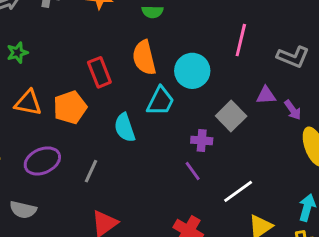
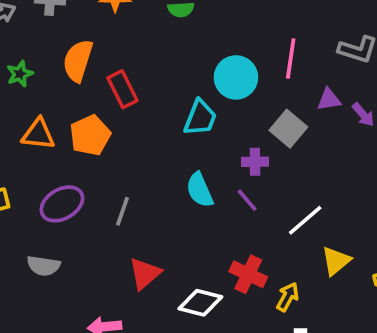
pink line: (241, 40) -> (291, 58), moved
orange semicircle: (144, 58) -> (78, 61), moved, turned 36
cyan semicircle: (125, 128) -> (200, 190), moved

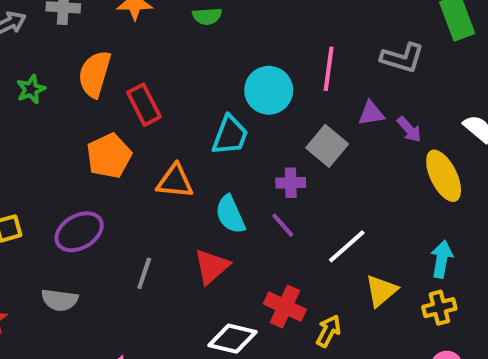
orange triangle: (38, 134) -> (175, 181), moved
gray line: (123, 211) -> (144, 273), moved
red triangle: (145, 274) -> (212, 266), moved

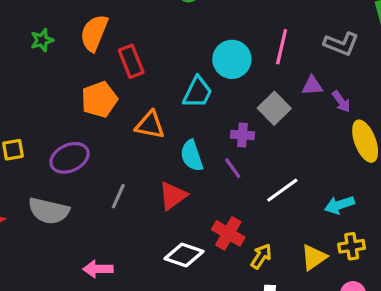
cyan arrow: (442, 259) -> (339, 205), moved, turned -124
yellow triangle: (381, 291) -> (314, 257), moved
gray semicircle: (60, 300) -> (49, 211), size x1.4

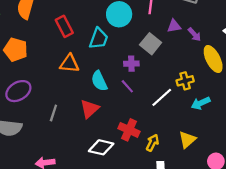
red rectangle: (131, 61) -> (64, 26), moved
orange pentagon: (99, 100) -> (16, 50), moved, turned -30
yellow cross: (352, 246) -> (185, 81), moved

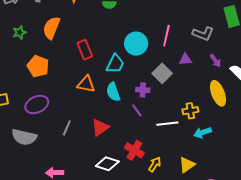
purple arrow: (194, 34) -> (215, 61), moved
cyan semicircle: (99, 81) -> (113, 92), moved
white line: (162, 97) -> (167, 124), turned 30

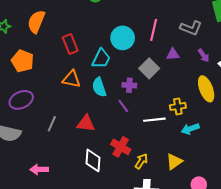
red triangle: (100, 127) -> (86, 123), turned 42
white diamond: (107, 164) -> (93, 160), turned 75

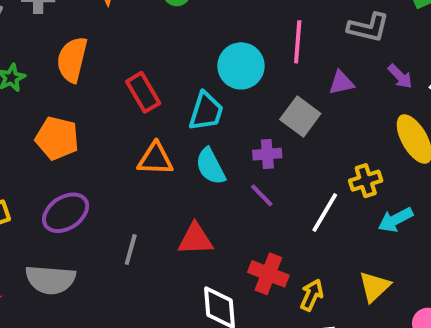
white line: (154, 120) -> (325, 212), turned -45

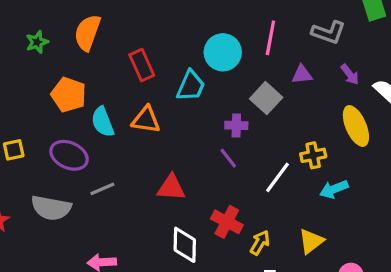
cyan semicircle: (210, 166) -> (103, 122), moved
purple ellipse: (66, 213) -> (69, 155), turned 51
gray line: (131, 249) -> (102, 189), moved, turned 45

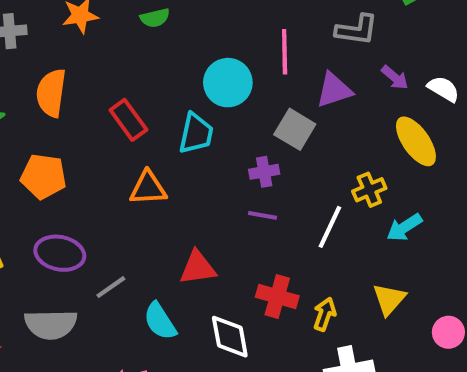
purple triangle: (302, 74) -> (334, 90), size x1.4
cyan semicircle: (103, 122) -> (160, 321), moved
purple line: (228, 158) -> (263, 215), turned -30

